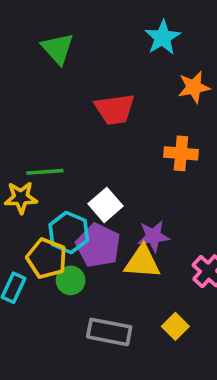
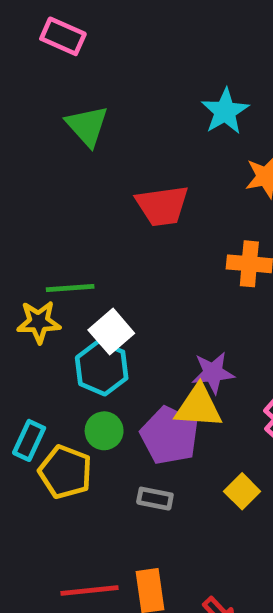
white square: (106, 205) -> (111, 332), moved
purple pentagon: (98, 245) -> (169, 436), moved
yellow pentagon: (47, 258) -> (65, 472), moved
gray rectangle: (109, 332) -> (155, 499), size x0.6

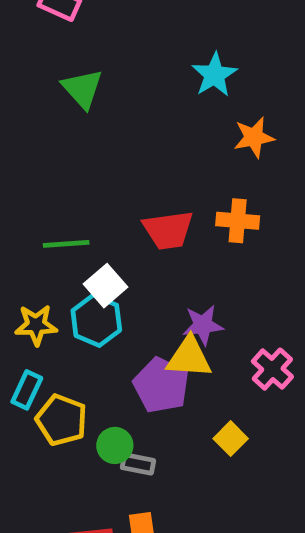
red trapezoid: (162, 206) -> (168, 230), moved
yellow star: (39, 322) -> (36, 325), moved
green circle: (104, 431) -> (115, 445), moved
gray rectangle: (155, 499) -> (138, 464), moved

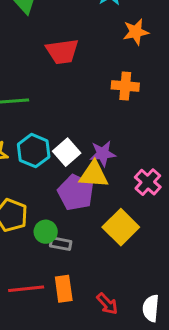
red trapezoid: (168, 230) -> (62, 51), moved
white square: (106, 286) -> (67, 152), moved
yellow square: (231, 439) -> (121, 227), size x1.6

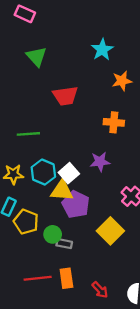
purple star: (103, 154) -> (100, 162), moved
yellow triangle: (94, 175) -> (62, 191), moved

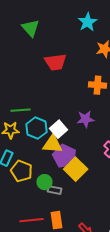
green line: (28, 134) -> (20, 110), moved
yellow square: (110, 231) -> (76, 169), moved

